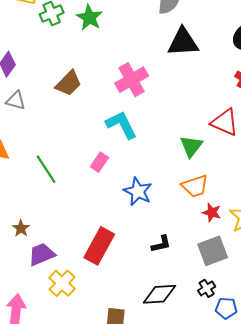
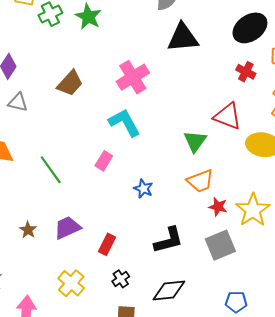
blue star: (138, 191) -> (143, 189), size x0.7
black L-shape: (161, 244) -> (169, 240), size x1.5
red rectangle: (99, 246) -> (107, 244), size x0.6
purple trapezoid: (42, 254) -> (67, 228), moved
black cross: (207, 288) -> (121, 279), moved

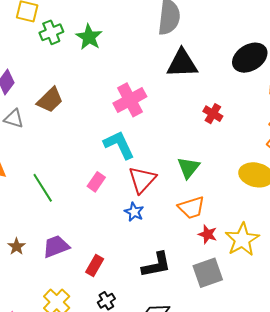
red cross: (246, 72) -> (213, 114), moved
brown trapezoid: (70, 83) -> (50, 100), moved
red triangle: (228, 116) -> (142, 180), moved, turned 48

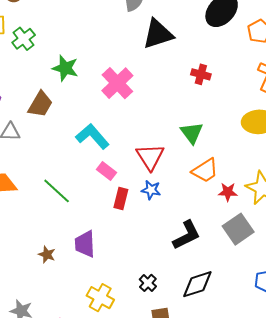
green star: (89, 37) -> (65, 68), moved
cyan L-shape: (119, 145) -> (92, 136), moved
pink rectangle: (96, 182) -> (107, 171), turned -72
purple trapezoid: (56, 246) -> (85, 244), turned -56
red rectangle: (95, 266) -> (121, 199), moved

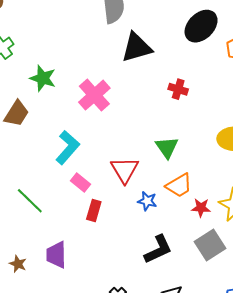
cyan L-shape: (92, 136) -> (68, 147), turned 80
blue star: (151, 190) -> (147, 201), moved

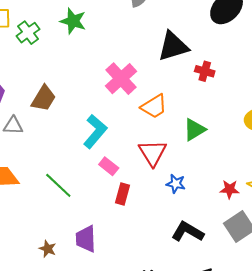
black triangle: (137, 47) -> (173, 46), moved
green star: (43, 78) -> (73, 21), moved
green triangle: (167, 147) -> (194, 130), turned 35
orange trapezoid: (179, 185) -> (154, 106), moved
black L-shape: (158, 249) -> (188, 232), turned -124

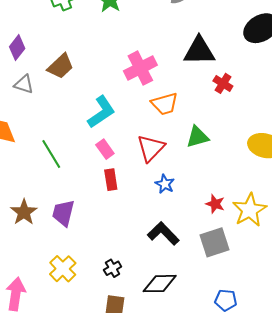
red rectangle: (123, 194) -> (111, 180), turned -40
brown star: (48, 249) -> (24, 212), size x1.5

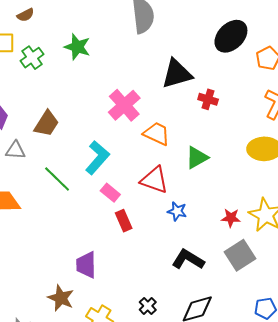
orange trapezoid: (165, 104) -> (157, 134), turned -124
red triangle: (151, 148) -> (154, 180), turned -40
green line: (51, 154) -> (57, 179), moved
brown star: (24, 212) -> (61, 298), moved

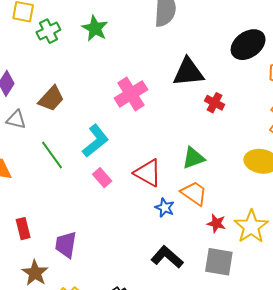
orange trapezoid: (157, 134) -> (194, 193), moved
red rectangle: (124, 221) -> (23, 229), moved
gray square: (240, 255) -> (219, 262), turned 32

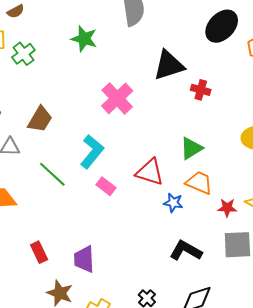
green star: (95, 28) -> (84, 39), moved

